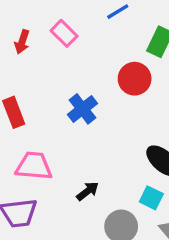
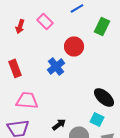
red circle: (135, 79) -> (74, 46), moved
black arrow: (88, 191) -> (59, 124), moved

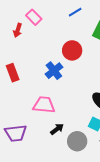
pink rectangle: (45, 21) -> (34, 17), moved
pink trapezoid: (27, 100) -> (44, 105), moved

